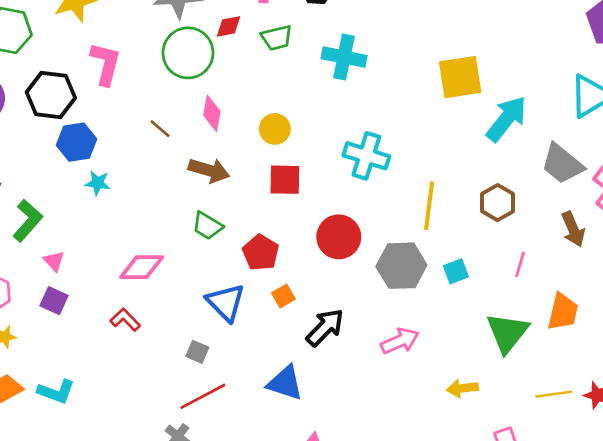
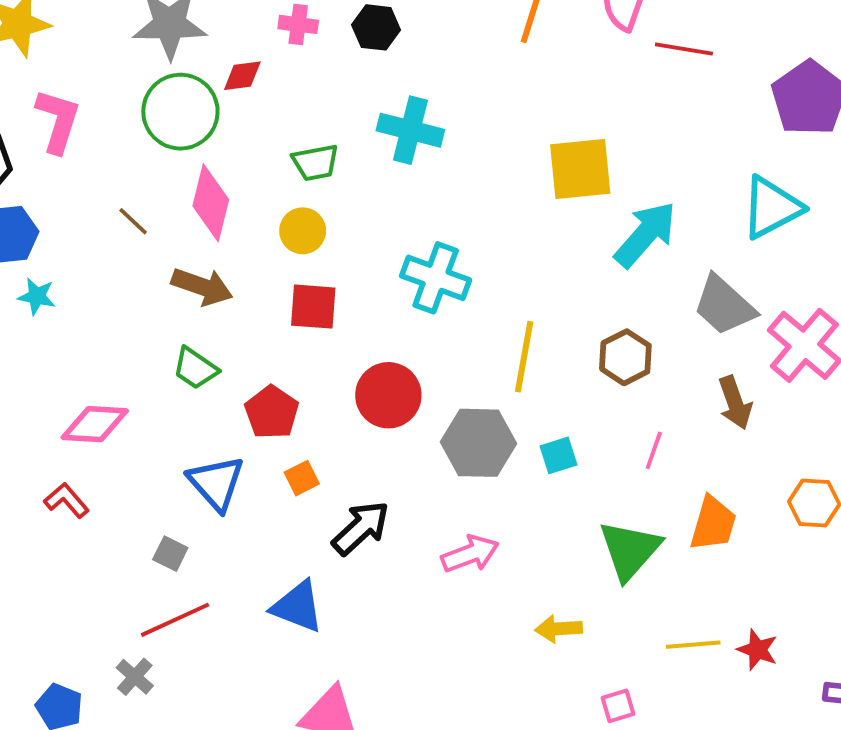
green trapezoid: (277, 38) -> (315, 162), moved
pink diamond: (212, 113) -> (211, 203), size x1.4

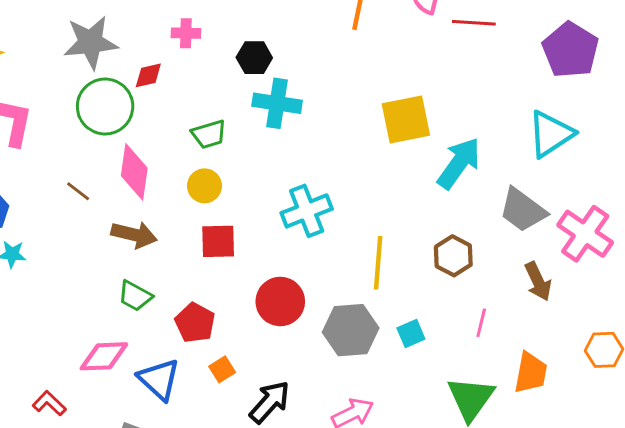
black hexagon: (376, 27) -> (254, 58), moved
cyan cross: (436, 278) -> (307, 211), turned -36
pink diamond: (95, 424) -> (104, 356), moved

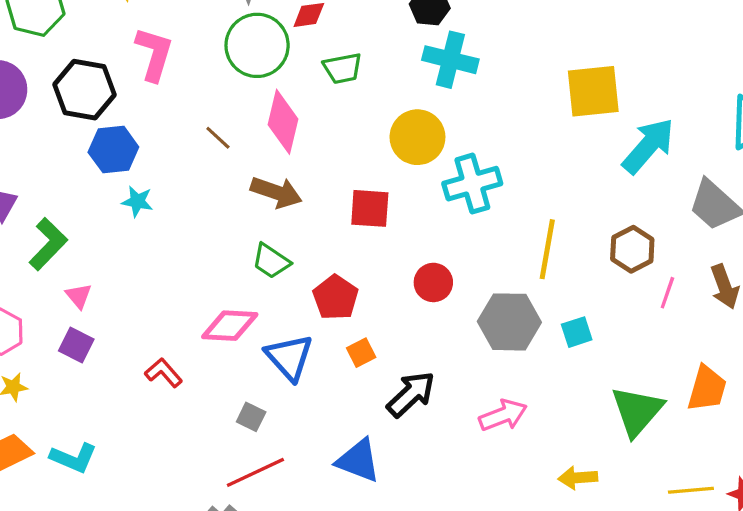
green trapezoid: (209, 134) -> (343, 68), moved
yellow circle: (204, 186) -> (417, 137), moved, size x1.4
red circle: (280, 301) -> (433, 282), size x0.7
pink line: (481, 323) -> (667, 293), moved

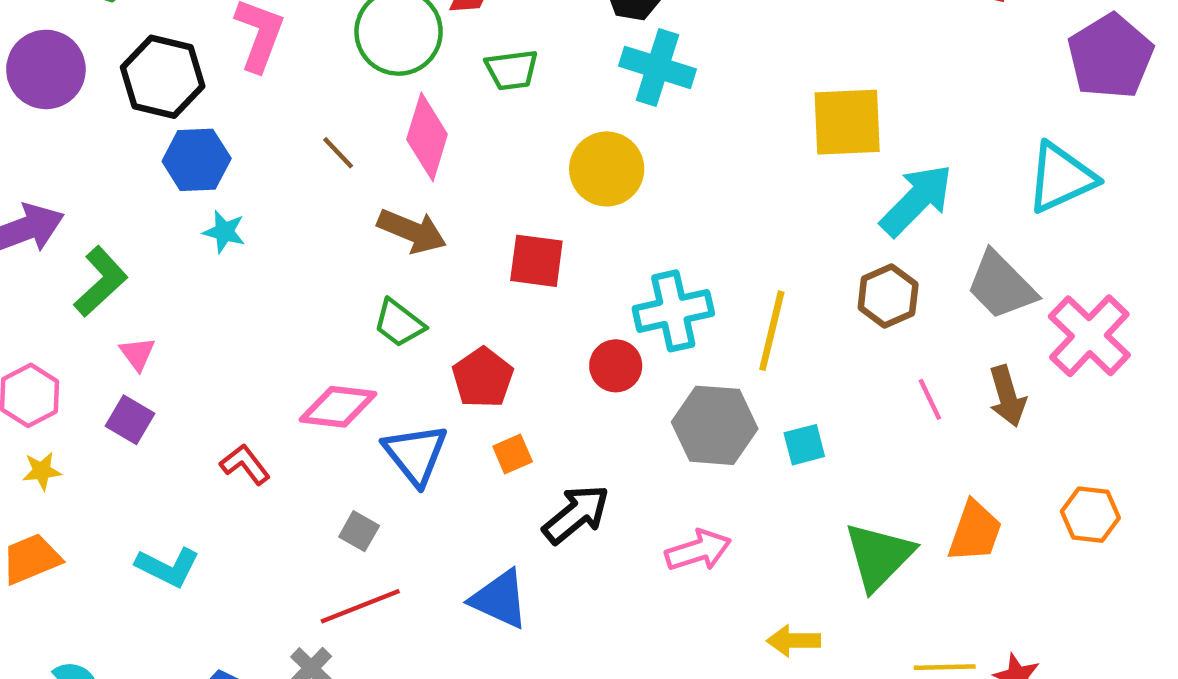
cyan cross: (472, 184) -> (673, 311), moved
brown hexagon: (632, 249) -> (888, 296), moved
pink line: (667, 293) -> (930, 399), turned -48
cyan L-shape: (74, 458) -> (168, 567), moved

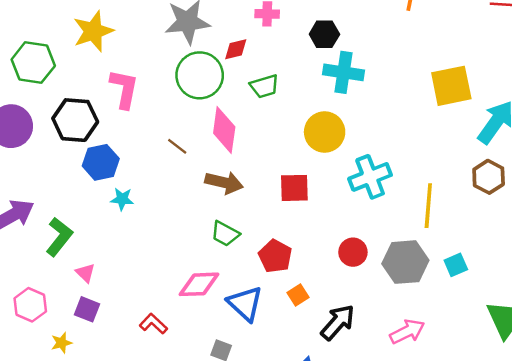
cyan cross: (673, 311) -> (370, 177), moved
red circle: (616, 366) -> (353, 252), moved
yellow star: (42, 471) -> (61, 343), moved

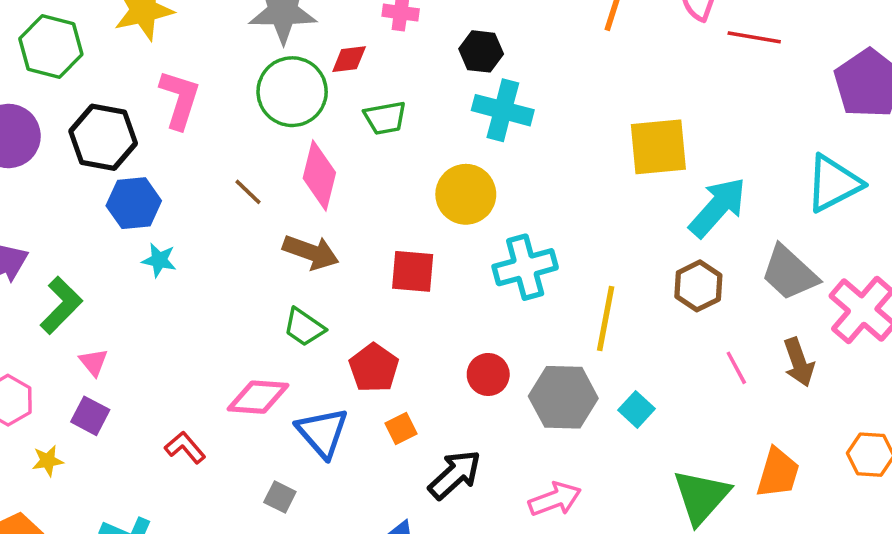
cyan square: (456, 265) -> (637, 409), turned -30

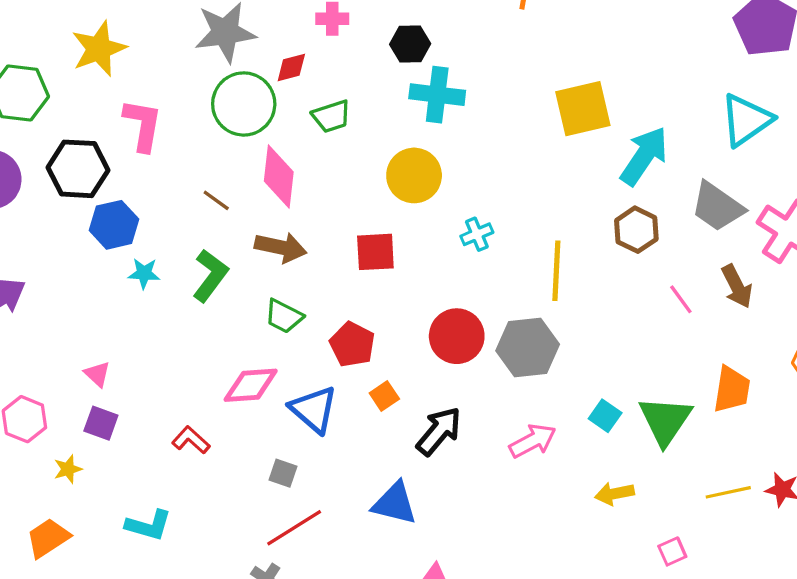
cyan cross: (525, 267) -> (477, 234), size x0.6
green L-shape: (61, 305) -> (210, 275), moved
red circle: (488, 374) -> (457, 336), size x1.4
cyan square: (637, 409) -> (605, 416), moved

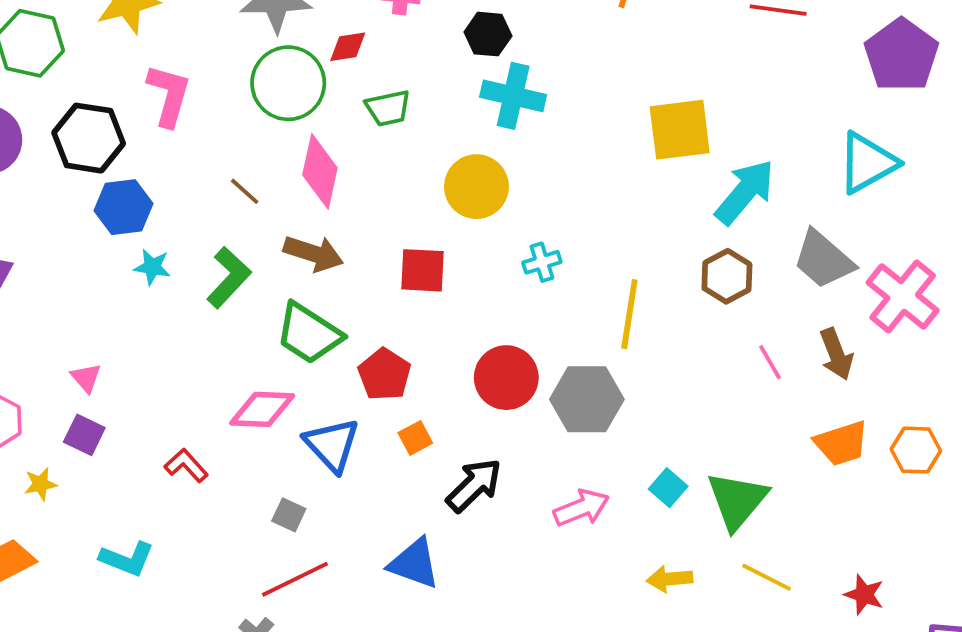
green trapezoid: (284, 316) -> (309, 333), size x1.5
orange trapezoid: (732, 389) -> (841, 443), moved, turned 57
yellow line: (728, 492) -> (767, 577), moved, turned 33

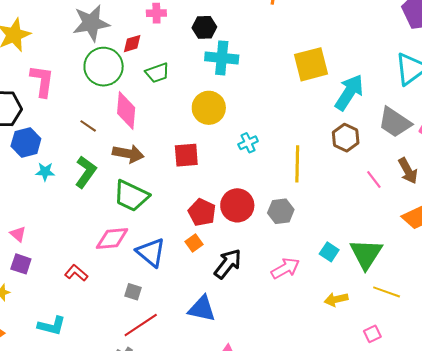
red pentagon: (384, 374) -> (202, 212), moved
gray hexagon: (587, 399) -> (281, 211), size x0.7

